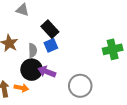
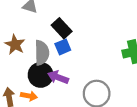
gray semicircle: (33, 50) -> (42, 53), size x1.5

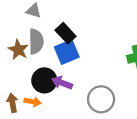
blue square: (63, 47) -> (67, 52), size x1.5
gray semicircle: (42, 53) -> (36, 41), moved

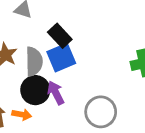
gray semicircle: (36, 41) -> (34, 62), moved
purple arrow: (62, 83) -> (56, 93), turned 42

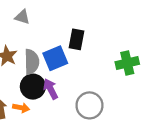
black rectangle: (60, 36) -> (77, 39), moved, turned 54

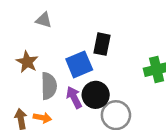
gray semicircle: (32, 62) -> (49, 86), moved
black circle: (33, 87) -> (96, 95), moved

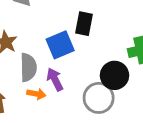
black circle: (96, 95) -> (115, 75), moved
orange arrow: (42, 118) -> (36, 94), moved

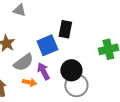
gray semicircle: (28, 67) -> (23, 62), turned 55
black circle: (115, 75) -> (71, 70), moved

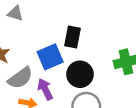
black circle: (71, 70) -> (80, 74), moved

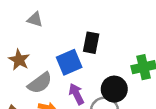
black circle: (80, 74) -> (114, 89), moved
purple arrow: (45, 89) -> (76, 94), moved

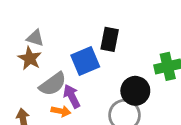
gray triangle: (35, 20) -> (35, 38), moved
purple arrow: (76, 94) -> (72, 96), moved

